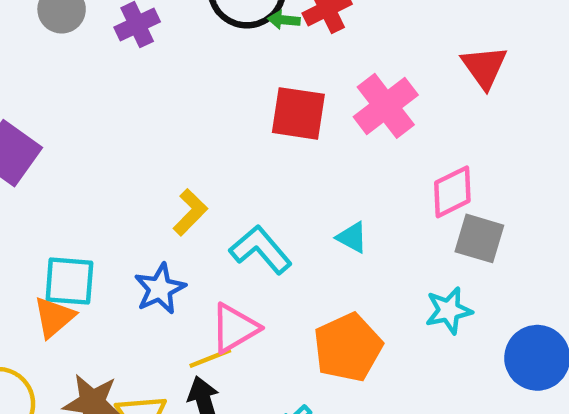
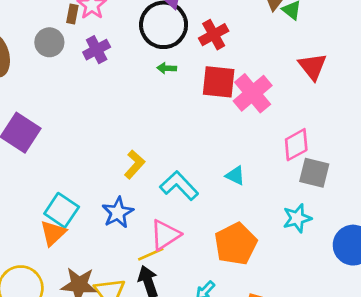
green arrow: (284, 20) -> (167, 68), moved
red square: (298, 113) -> (219, 82), moved
cyan square: (69, 281) -> (62, 210), turned 32

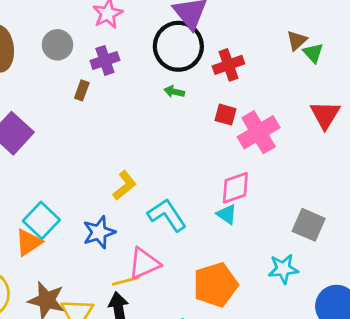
brown rectangle: (72, 14) -> (82, 90), moved
red square: (219, 82) -> (226, 115), size x0.6
pink diamond: (296, 145) -> (235, 188), moved

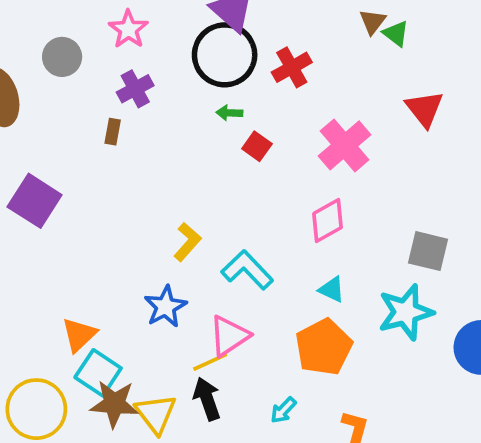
gray circle: (57, 45) -> (62, 57), moved
red square: (226, 115) -> (257, 146), moved, turned 30
cyan triangle: (227, 214) -> (332, 289), moved
cyan square: (41, 220) -> (98, 373), moved
cyan star: (283, 269) -> (406, 312), size x1.4

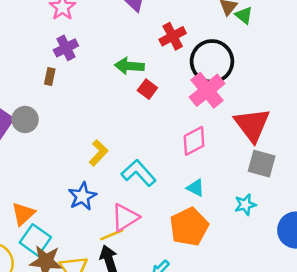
black circle: (225, 55) -> (212, 61), moved
gray circle: (62, 57) -> (25, 120), moved
red triangle: (425, 109) -> (252, 125), moved, size x1.4
green arrow: (229, 113) -> (129, 66), size x1.6
cyan star: (406, 312) -> (245, 205), size x0.6

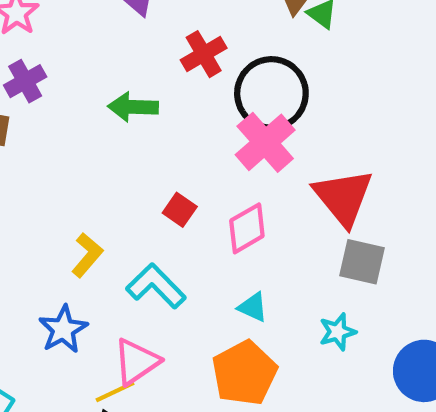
red square: (147, 89) -> (180, 210), moved

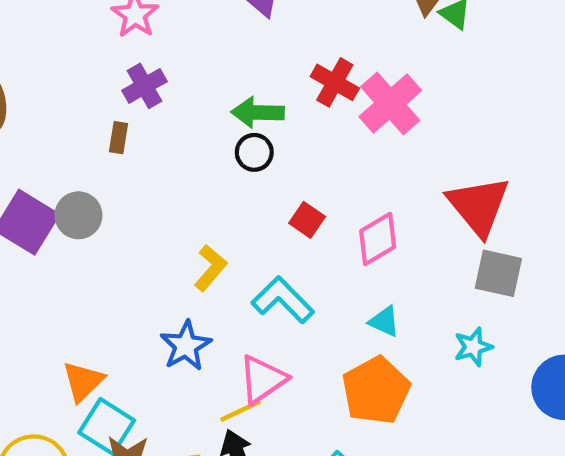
red cross: (204, 54) -> (335, 82), moved, turned -30
black circle: (271, 93) -> (254, 152), moved, size x0.5
pink cross: (265, 142) -> (390, 104), moved

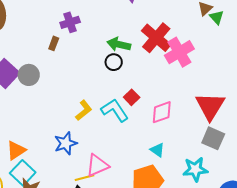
red cross: (335, 82) -> (156, 38), size x1.4
cyan L-shape: (283, 300) -> (115, 110), moved
cyan star: (473, 347) -> (195, 169), size x1.4

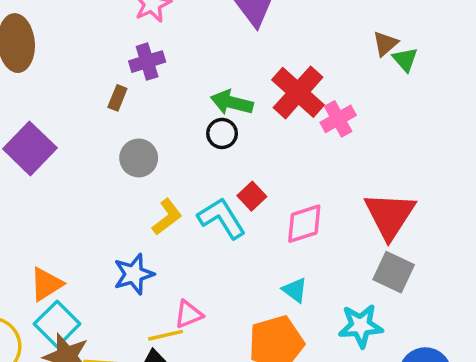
pink cross: (179, 52) -> (338, 119), size x0.7
gray circle: (29, 75) -> (139, 158), moved
pink triangle: (97, 165) -> (189, 314), size x0.7

